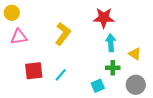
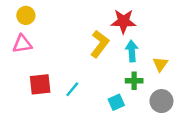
yellow circle: (12, 13) -> (26, 15), moved
yellow L-shape: (63, 34) -> (100, 44), moved
yellow triangle: (135, 54) -> (160, 64), turned 32

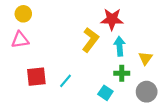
cyan square: (116, 102) -> (105, 93), turned -32

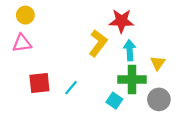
green cross: (122, 73) -> (132, 79), size x1.6

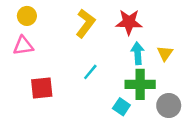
yellow L-shape: (98, 43) -> (85, 23), moved
yellow triangle: (158, 63) -> (165, 53), moved
cyan line: (71, 88) -> (90, 72), moved

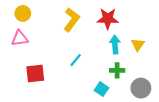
green cross: (140, 84) -> (117, 70), size x0.6

